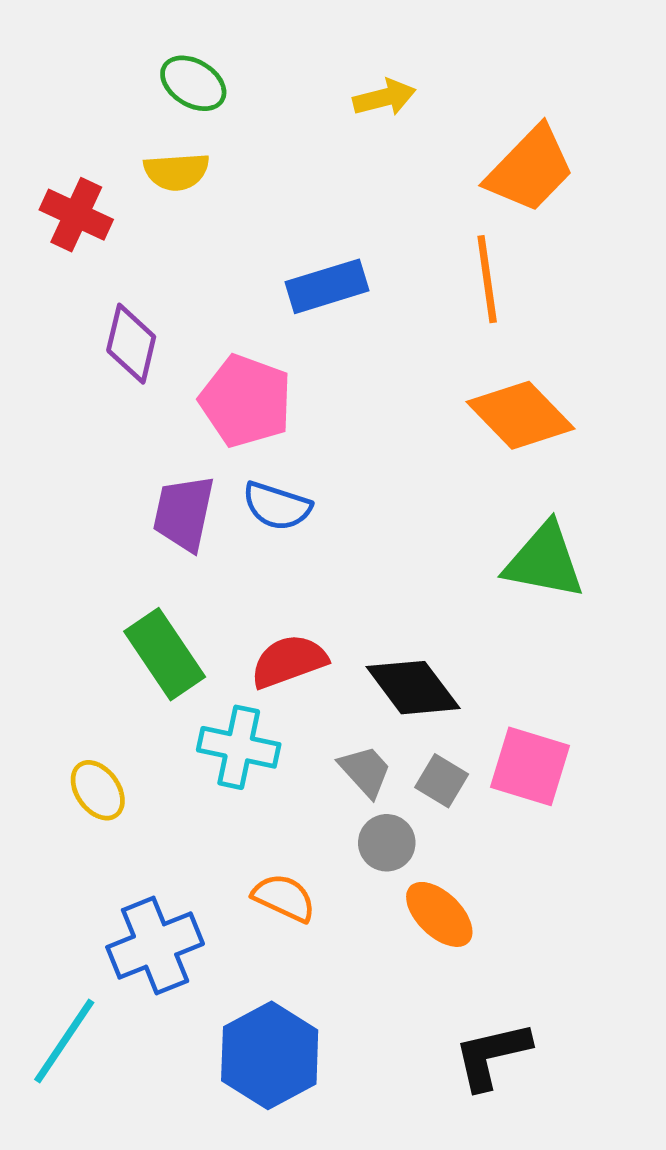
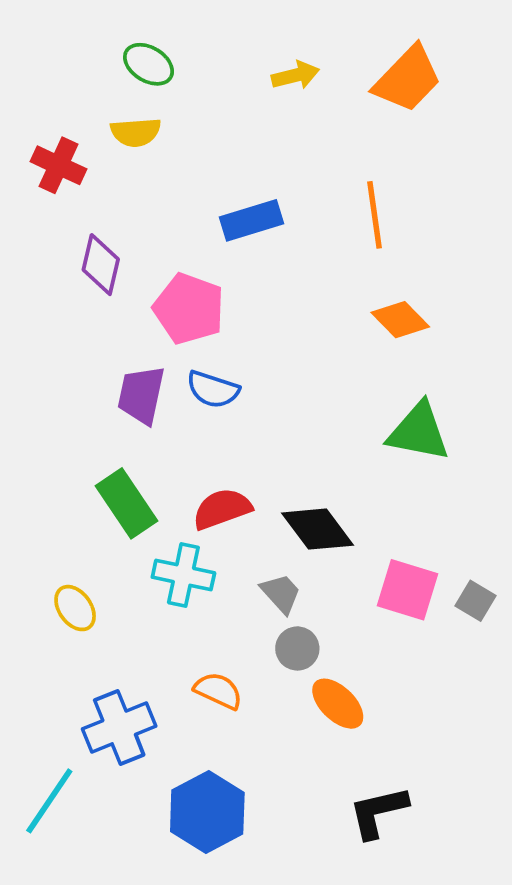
orange trapezoid: (530, 169) -> (408, 79), moved
orange diamond: (520, 415) -> (400, 320), size x0.7
gray square: (442, 781) -> (476, 601), moved

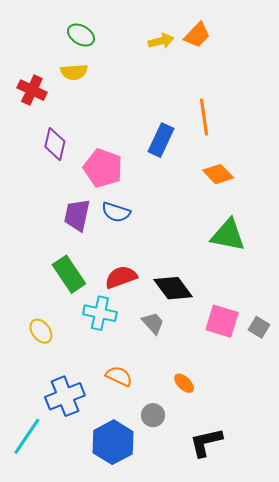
orange trapezoid: (408, 79) -> (197, 35), moved, size x0.7
blue rectangle: (251, 220) -> (161, 140), moved, turned -48
gray circle: (297, 648) -> (153, 415), moved
orange ellipse: (338, 704) -> (184, 383), size x0.7

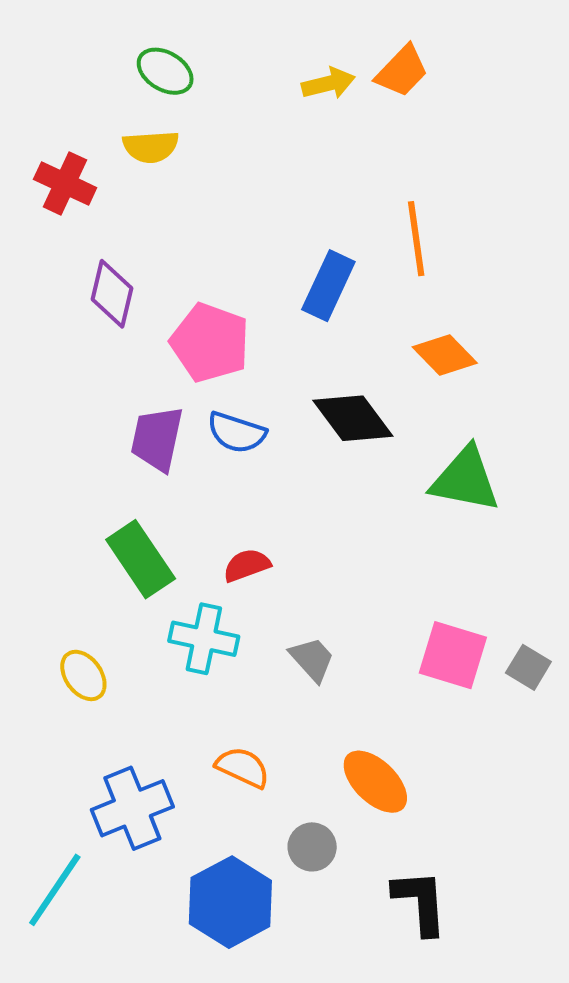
red semicircle: (121, 277) -> (247, 565), size x0.7
black diamond: (173, 288) -> (353, 418), moved
orange ellipse: (184, 383) -> (375, 782), size x1.6
black L-shape: (206, 442) -> (420, 902), turned 99

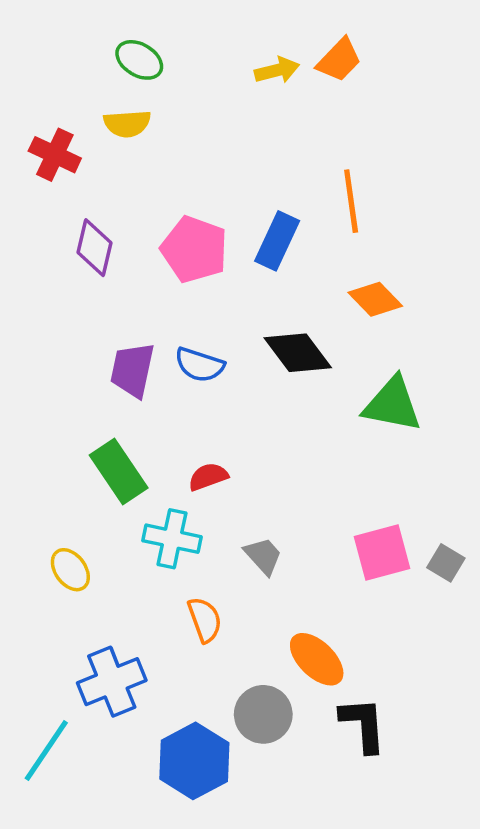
pink pentagon: (210, 343) -> (194, 249), moved
pink square: (453, 655) -> (382, 552), turned -32
orange semicircle: (243, 767) -> (205, 620), moved, turned 45
gray circle: (312, 847) -> (263, 714), size x1.4
black L-shape: (420, 902) -> (363, 725), moved

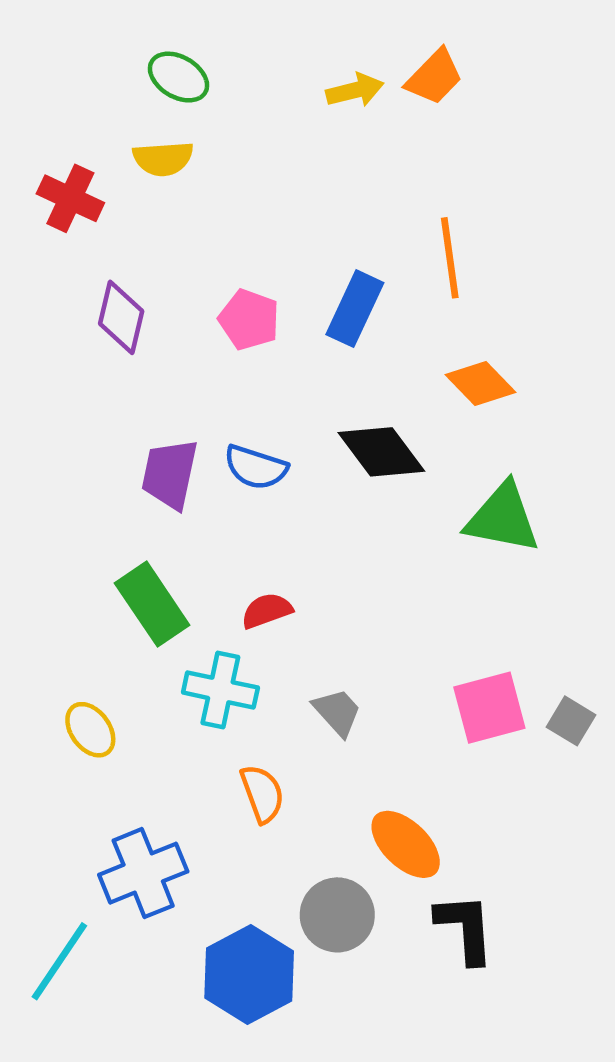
pink pentagon: (194, 249) -> (249, 320), size x0.7

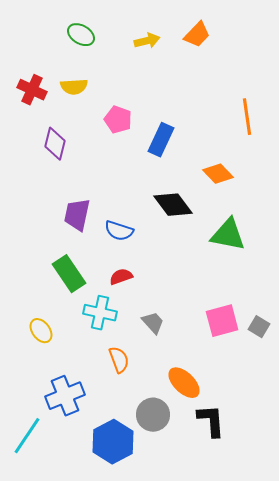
yellow arrow: (355, 90) -> (147, 41), moved
yellow semicircle: (163, 159) -> (74, 87), moved
orange line: (450, 258) -> (247, 117), moved
pink pentagon: (249, 320) -> (118, 120), moved
blue semicircle: (256, 467) -> (119, 231), moved

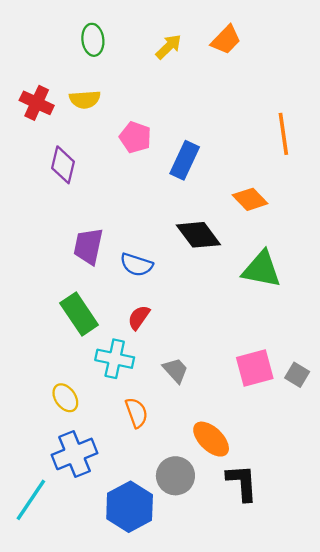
green ellipse: (81, 35) -> (93, 40), turned 52
yellow arrow: (147, 41) -> (169, 47), turned -30
red semicircle: (121, 277) -> (139, 317), turned -35
yellow ellipse: (41, 331) -> (65, 398), moved

